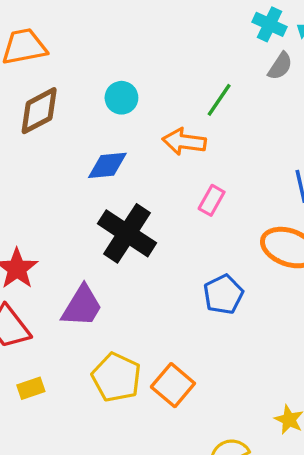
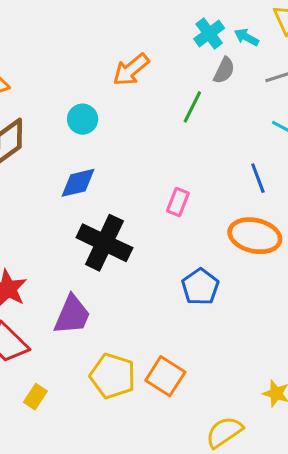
cyan cross: (270, 24) -> (209, 34), turned 36
green line: (219, 100) -> (192, 107), moved
orange arrow: (184, 142) -> (131, 70), moved, turned -39
yellow rectangle: (31, 388) -> (35, 397), turned -30

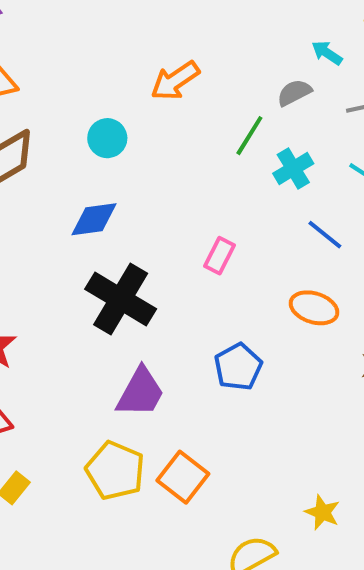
cyan cross: (209, 34) -> (293, 169), moved
gray semicircle: (224, 70) -> (294, 93), turned -148
blue line: (258, 178) -> (325, 235), turned -36
orange ellipse: (255, 236) -> (314, 308), size x0.7
purple trapezoid: (72, 315) -> (140, 392), moved

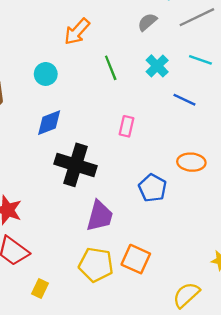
green line: (249, 136) -> (111, 68), moved, turned -40
orange ellipse: (314, 308) -> (191, 162), moved

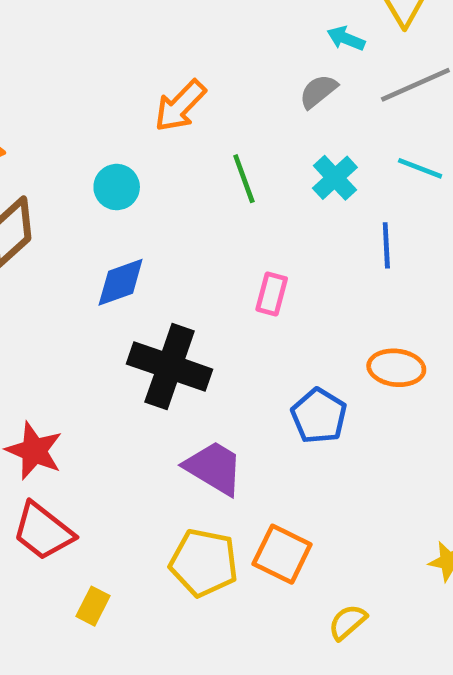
blue line: (184, 100) -> (386, 245), turned 60
purple trapezoid: (100, 216) -> (214, 468), turned -76
yellow semicircle: (186, 295) -> (348, 622), moved, size x0.7

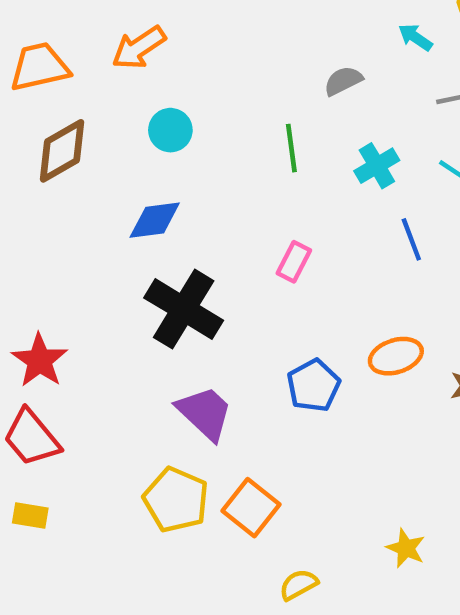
gray semicircle: (318, 91) -> (343, 81), moved
orange arrow: (180, 106) -> (139, 48), moved
blue line: (386, 245) -> (411, 239), turned -30
orange ellipse: (396, 368) -> (396, 356), turned -36
yellow rectangle: (93, 606) -> (30, 515), moved, turned 60

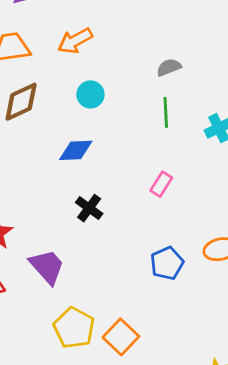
gray semicircle: (343, 81) -> (169, 67), moved
black cross: (184, 309) -> (89, 208), size x0.6
purple trapezoid: (205, 413) -> (47, 267), moved

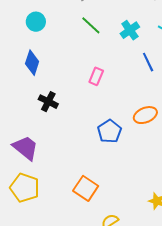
green line: (166, 112) -> (91, 25), turned -35
blue diamond: (76, 150) -> (32, 63), turned -60
yellow pentagon: (74, 328) -> (25, 188), moved

